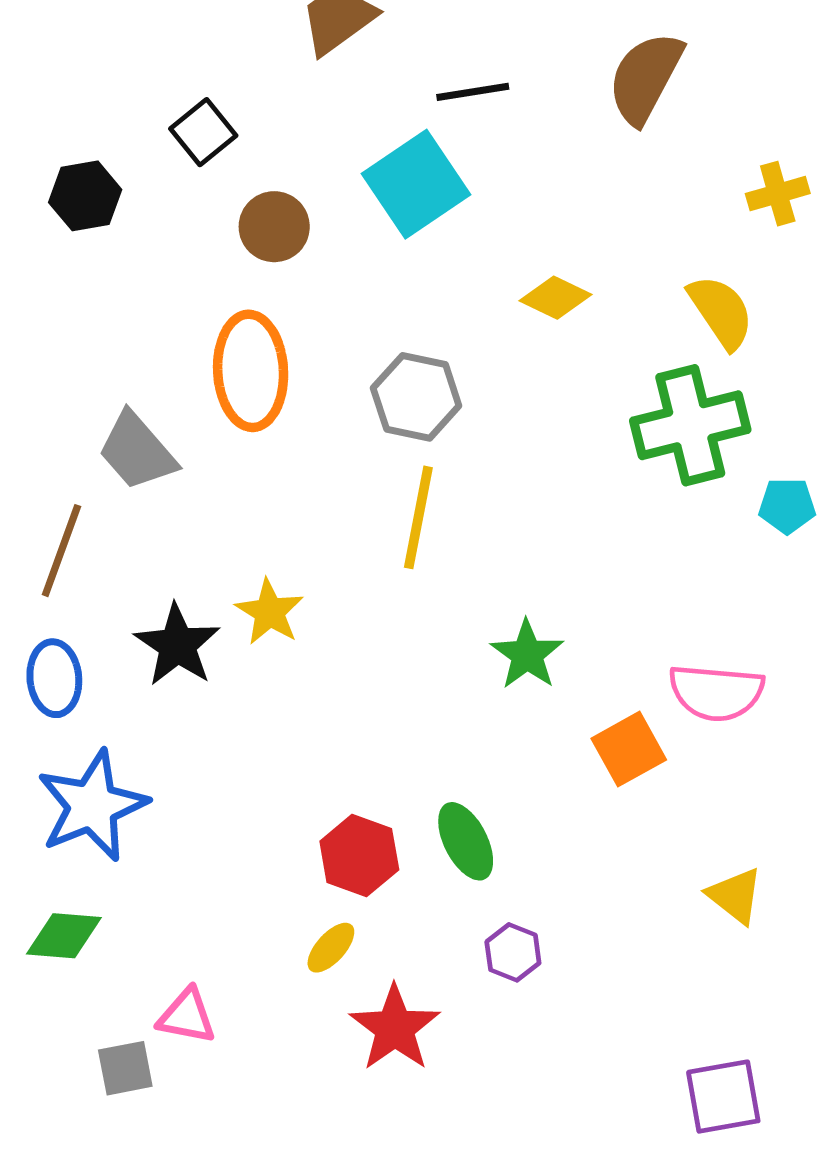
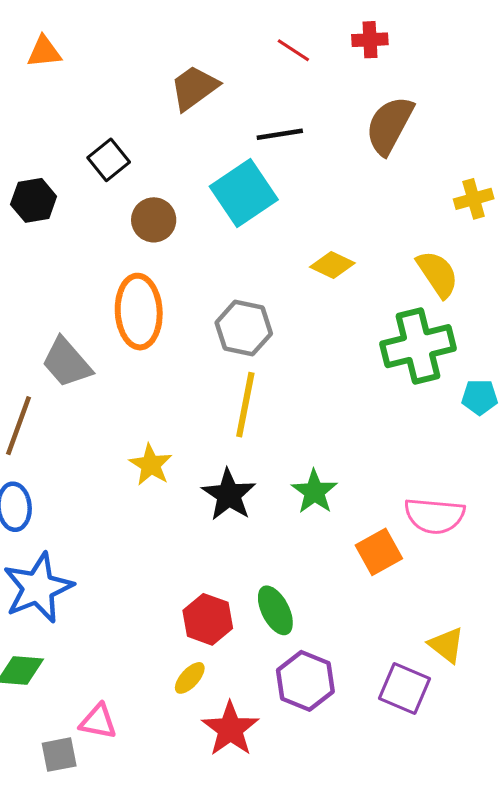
black star: (177, 645) -> (229, 495), moved
purple hexagon: (513, 952) -> (305, 681), size x1.6
purple square: (723, 1097) -> (404, 688), moved, turned 33

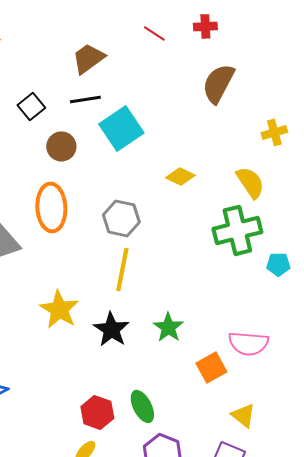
black line: (280, 134) -> (85, 99), moved
yellow star: (151, 465) -> (59, 309), size x1.4
yellow triangle: (447, 645) -> (243, 415), moved

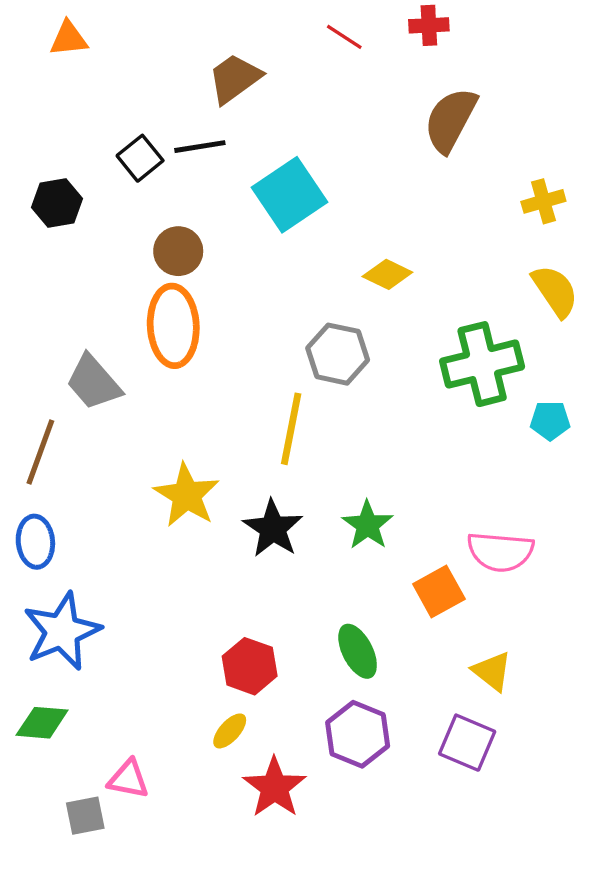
black line: (85, 99) -> (200, 147), moved
brown circle: (61, 146) -> (178, 251), moved
yellow semicircle: (250, 182) -> (555, 291), moved
gray hexagon: (121, 218) -> (338, 354), moved
green ellipse: (142, 406) -> (358, 651), moved

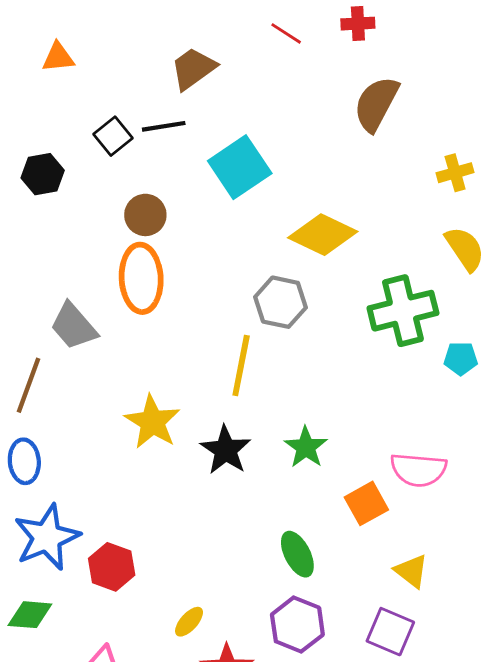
orange triangle: (69, 39) -> (58, 57), moved
yellow diamond: (387, 274) -> (323, 235), size x1.6
red hexagon: (250, 666) -> (112, 567), moved

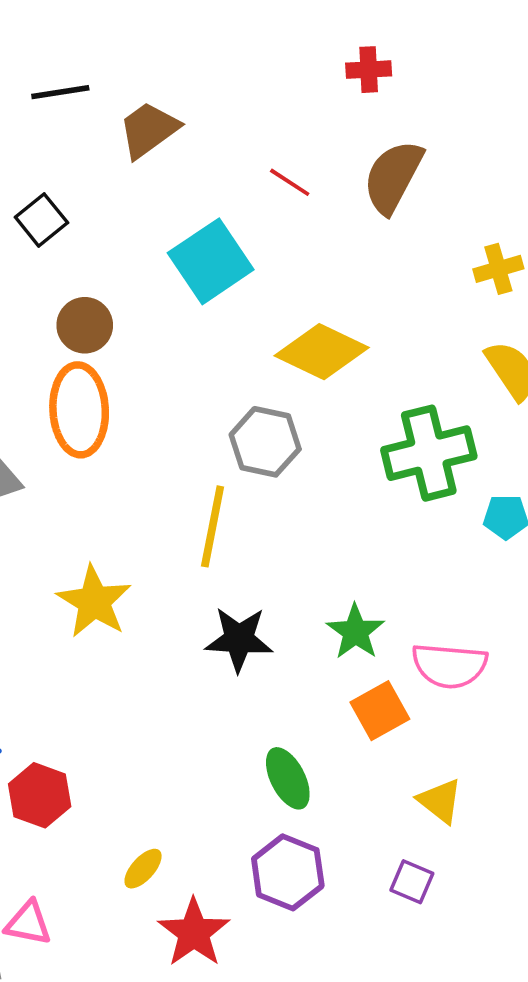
red line: (286, 33) -> (290, 182), moved
black line: (164, 126) -> (60, 92), moved
green star: (306, 447) -> (355, 632), moved
black star: (226, 450) -> (239, 639), moved, turned -30
purple square: (390, 632) -> (412, 882), size x0.7

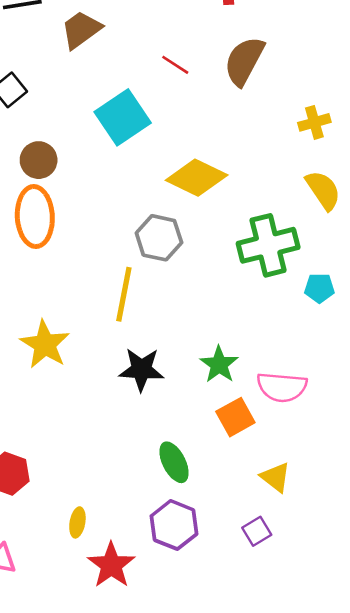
yellow ellipse: (143, 869) -> (77, 522), turned -32
purple square: (412, 882) -> (257, 531), turned 36

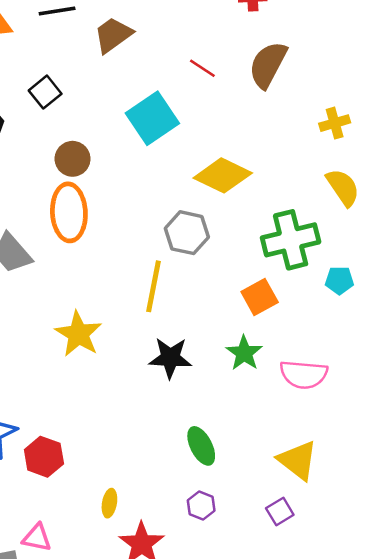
orange square: (235, 417) -> (260, 297), moved
yellow triangle: (276, 477) -> (298, 460), size x1.4
purple hexagon: (174, 525) -> (201, 506), size x0.6

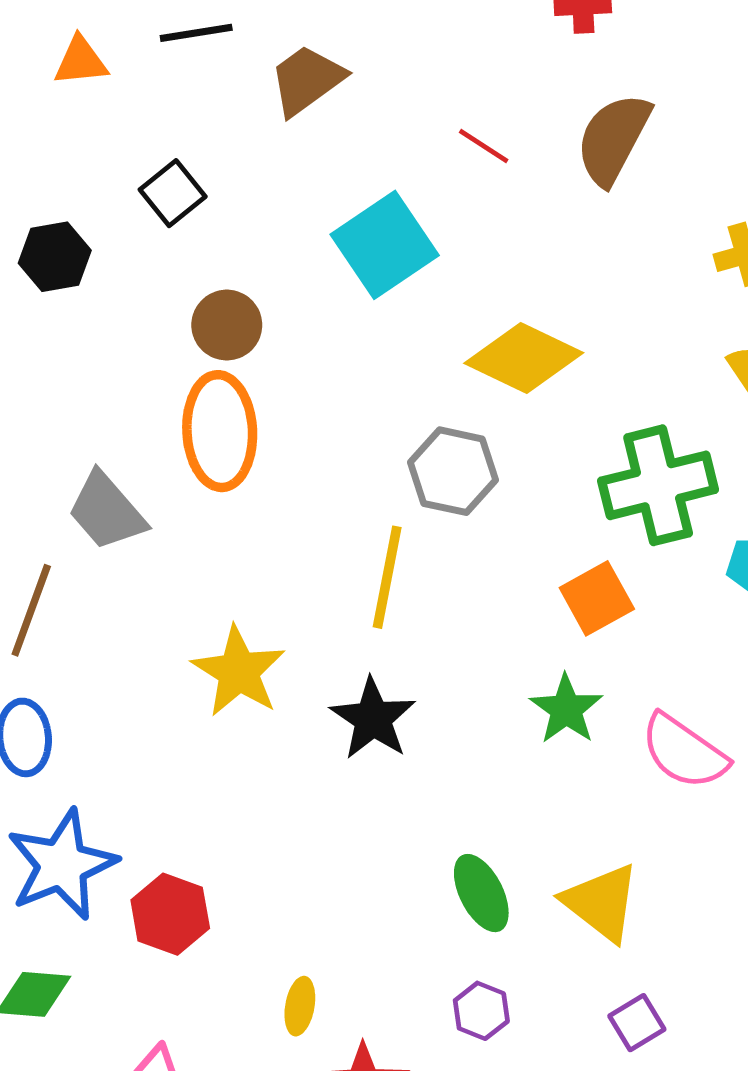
black star: (170, 358) -> (373, 719), moved, turned 30
pink semicircle: (304, 374) -> (684, 752), turned 30
yellow triangle: (298, 460) -> (601, 902), moved

